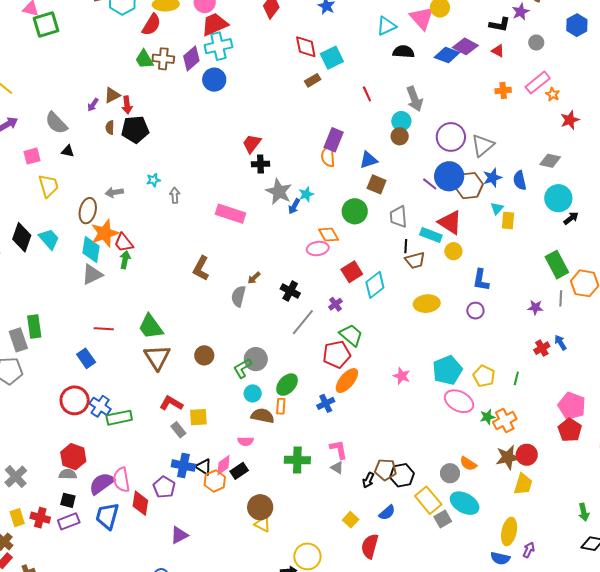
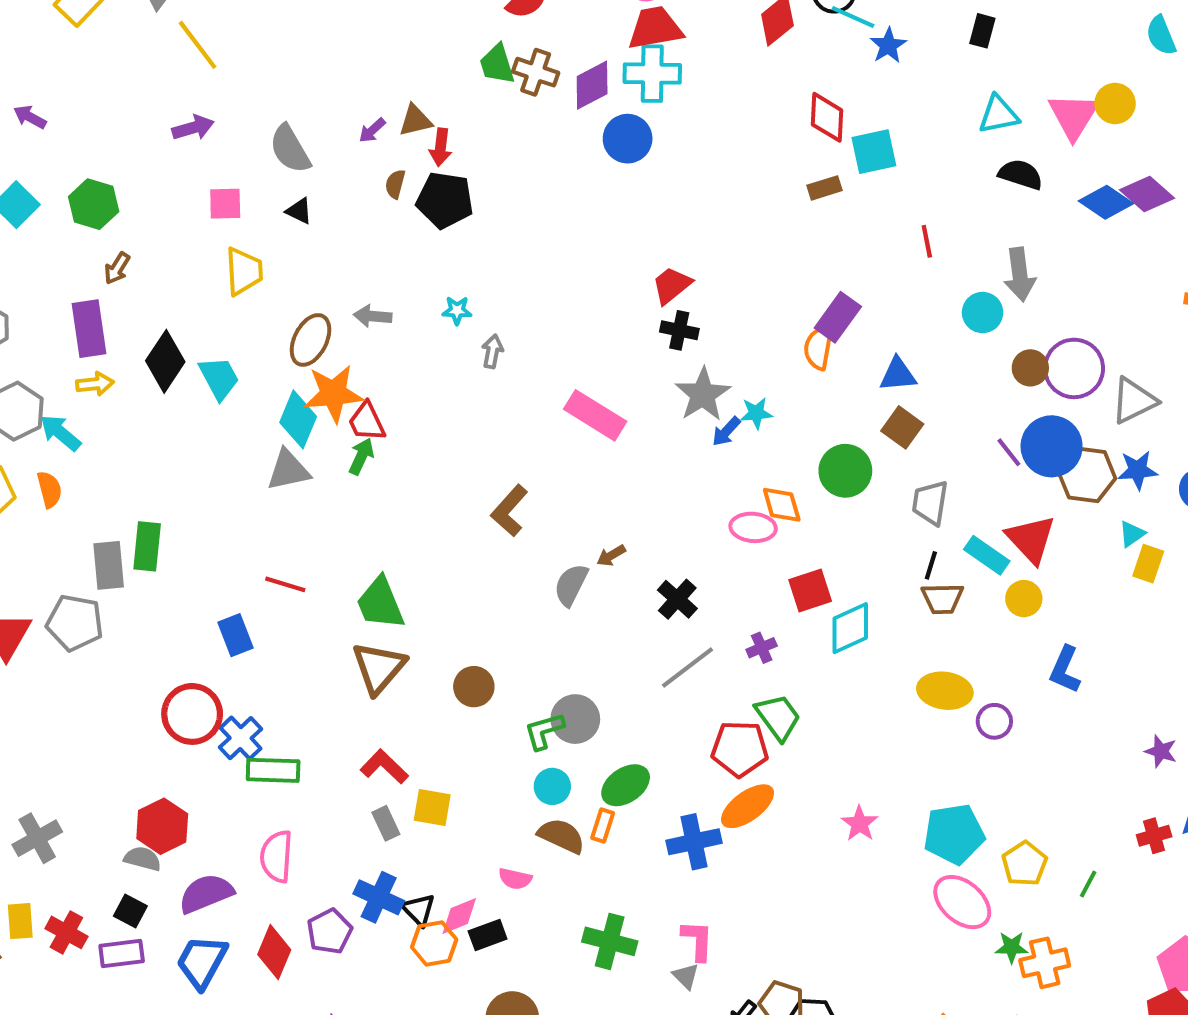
brown circle: (400, 136) -> (1030, 368), moved
purple circle: (475, 311) -> (994, 721), moved
blue cross: (326, 403) -> (694, 842), size x1.4
pink semicircle: (121, 480) -> (276, 856), moved

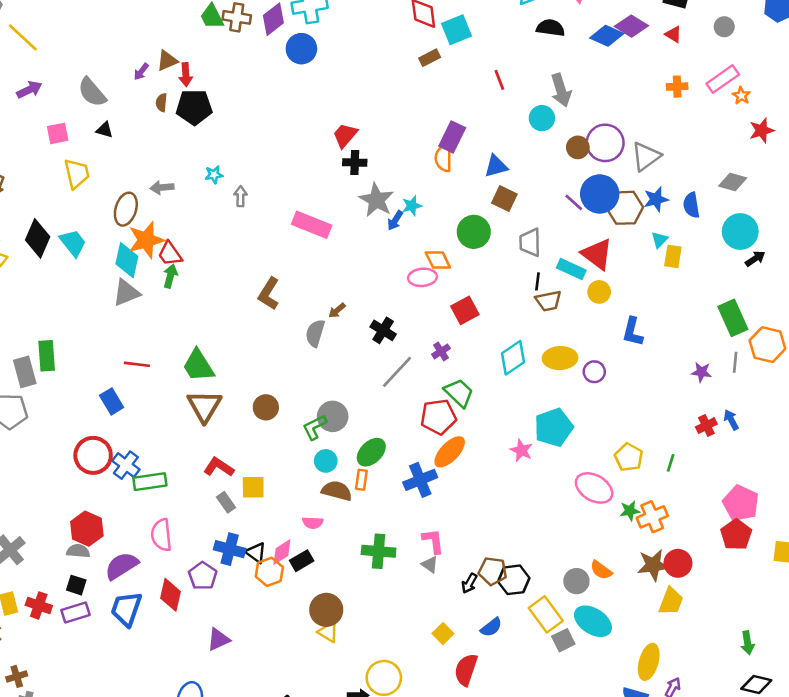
cyan diamond: (850, 628) -> (513, 358), moved
cyan pentagon: (954, 834) -> (554, 427), moved

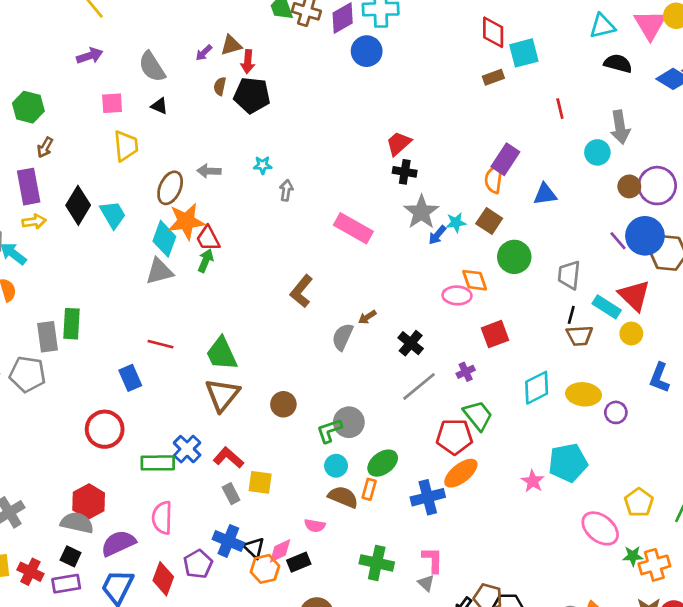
brown square: (504, 199) -> (489, 221), moved
blue cross: (126, 465) -> (187, 449), moved
gray semicircle: (78, 551) -> (77, 523), size x1.4

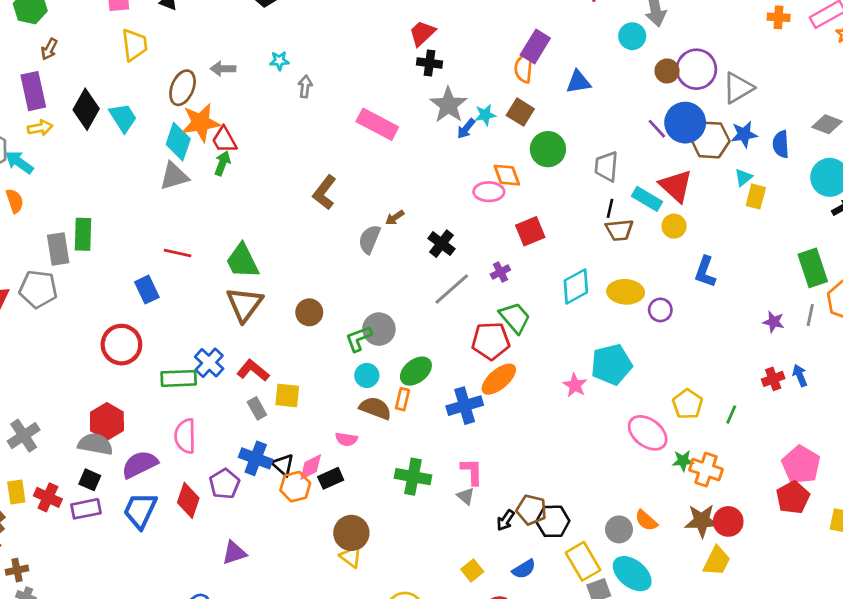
orange cross: (654, 565) -> (706, 470), turned 36

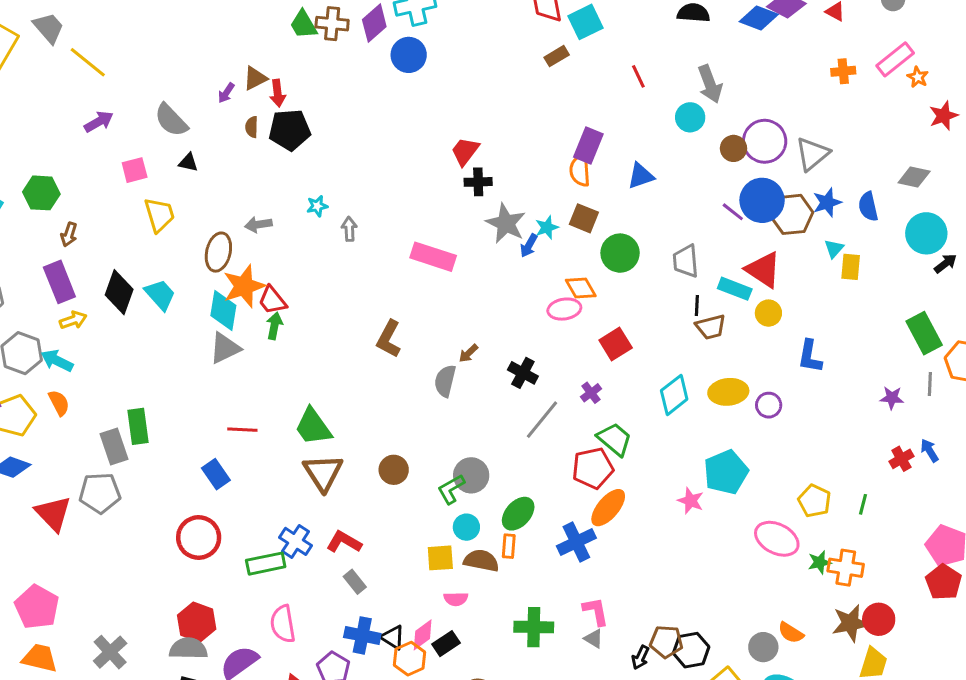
yellow square: (287, 395) -> (440, 558), moved

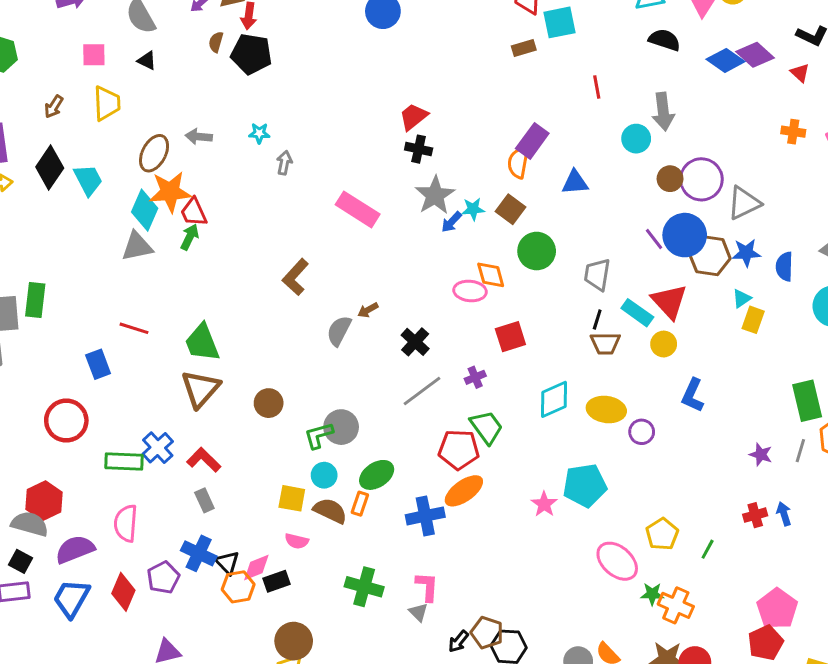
brown arrow: (69, 234) -> (54, 107), moved

